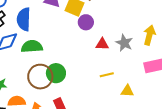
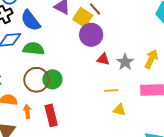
blue semicircle: (24, 19) -> (31, 21), turned -50
purple circle: (86, 22) -> (91, 35), size x1.5
yellow line: (107, 75) -> (111, 91), moved

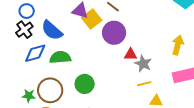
yellow square: (83, 17) -> (92, 19), moved, turned 30
gray star: (125, 62) -> (143, 64), moved
brown circle: (36, 80) -> (50, 90), moved

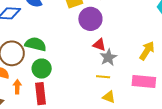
green semicircle: (60, 57) -> (36, 44), moved
green circle: (85, 84) -> (42, 69), moved

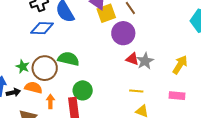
gray star: (108, 57) -> (145, 61), moved
green circle: (42, 69) -> (83, 90), moved
pink rectangle: (144, 82) -> (177, 96), size x0.7

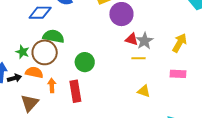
green semicircle: (68, 59) -> (53, 36), moved
green circle: (83, 90) -> (85, 62), moved
yellow line: (136, 91) -> (139, 58), moved

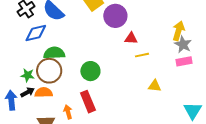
gray star: (145, 41) -> (183, 44), moved
black arrow: (14, 78) -> (27, 92), moved
orange arrow: (52, 85) -> (68, 112), moved

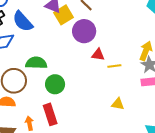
green semicircle: (54, 53) -> (36, 63), moved
yellow line: (142, 55) -> (114, 66), moved

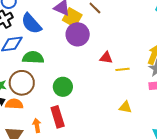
yellow square: (63, 15) -> (72, 18), turned -30
purple circle: (84, 31) -> (78, 34), moved
green semicircle: (36, 63) -> (33, 57), moved

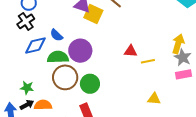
blue semicircle: (31, 24) -> (56, 35), moved, size x0.6
purple circle: (78, 34) -> (80, 51), moved
brown circle: (22, 83) -> (65, 77), moved

